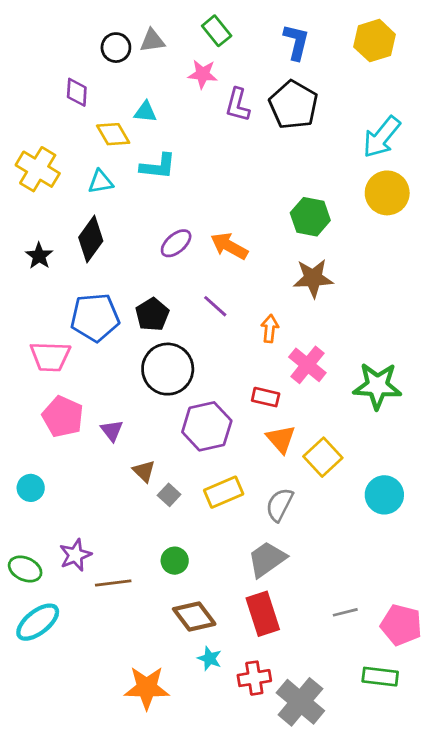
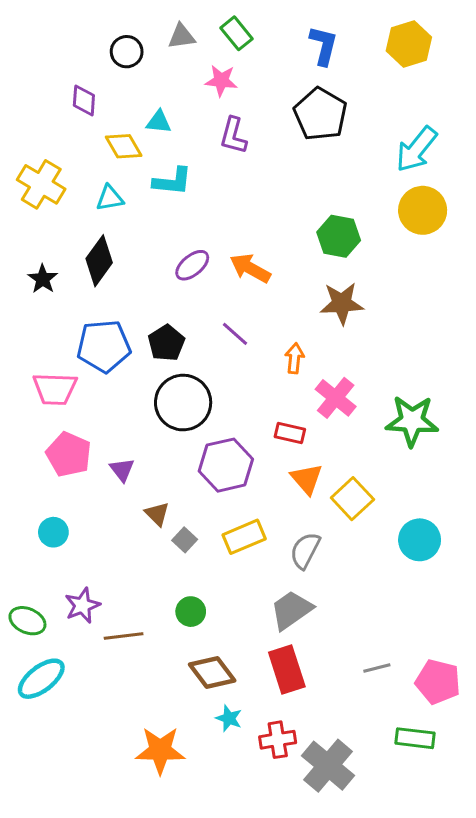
gray triangle: (152, 41) -> (182, 36), moved
purple L-shape: (238, 105) -> (233, 136), moved
cyan circle: (31, 488) -> (53, 532), moved

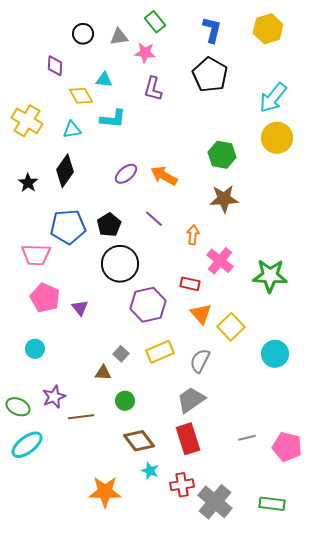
gray triangle: (182, 36) -> (119, 37), moved
brown triangle: (157, 514) -> (103, 373), moved, turned -42
green rectangle: (415, 738) -> (272, 504), moved

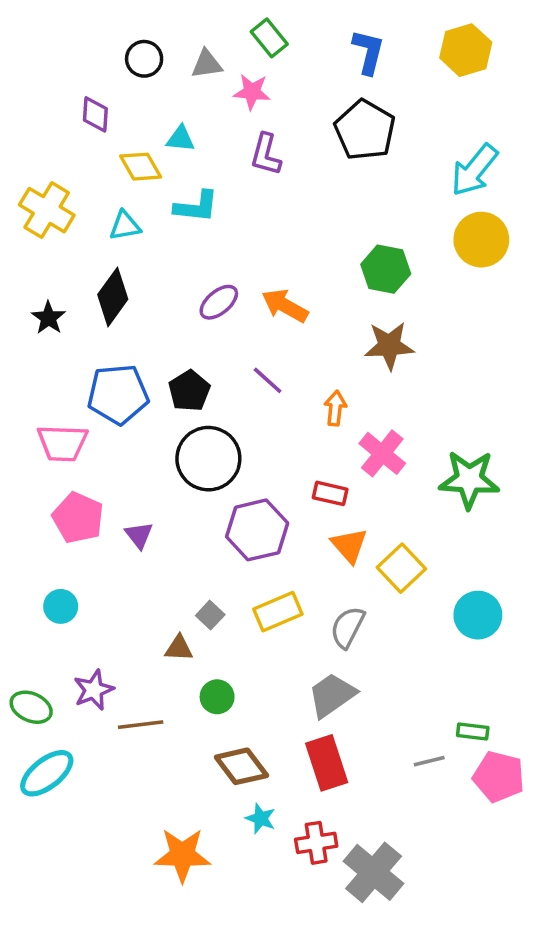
green rectangle: (272, 504) -> (473, 732), moved, size x0.7

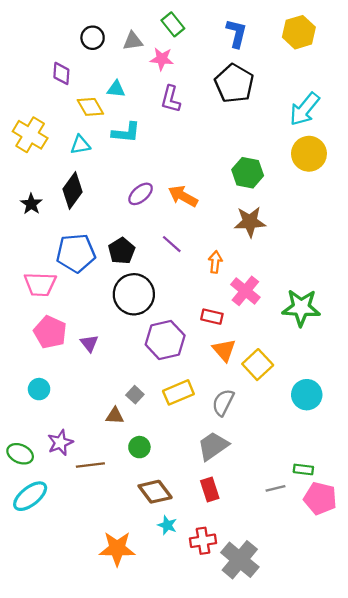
red rectangle: (327, 763) -> (210, 489), size x0.7

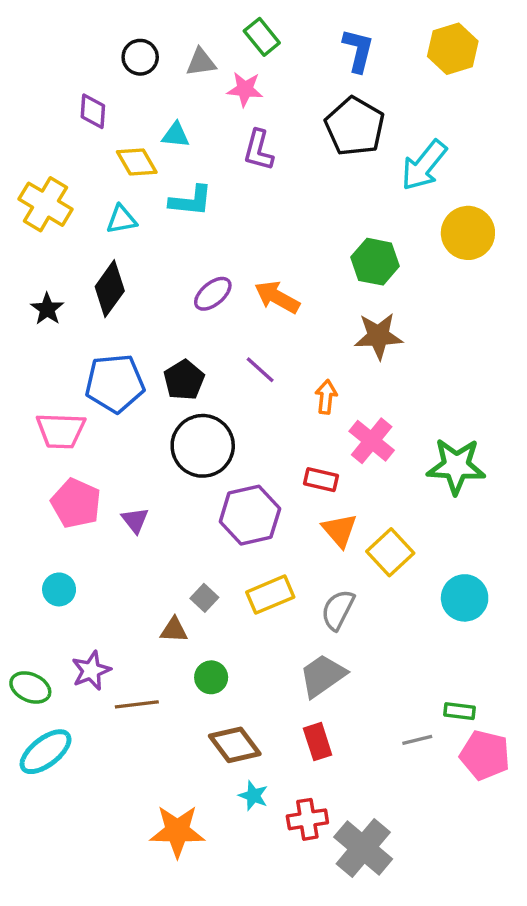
cyan arrow: (305, 109) -> (424, 165), moved

